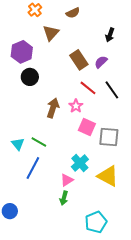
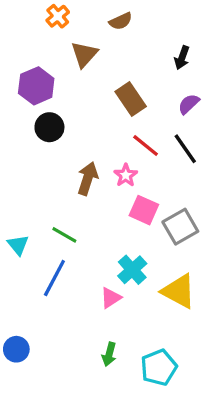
purple semicircle: (101, 62) -> (189, 104), moved
gray square: (109, 137) -> (180, 227), turned -35
cyan triangle: (18, 144) -> (18, 245), moved
green arrow: (64, 198) -> (109, 354), moved

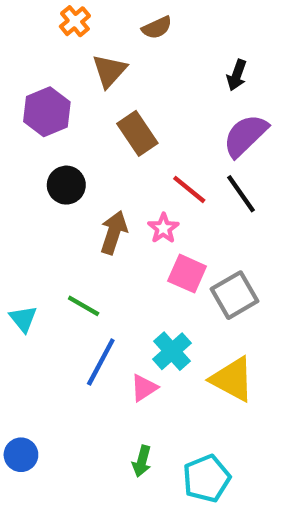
brown rectangle: (131, 99) -> (137, 133), moved
purple semicircle: (189, 104) -> (245, 135), size x1.6
black circle: (49, 127) -> (66, 185), moved
blue line: (54, 278) -> (101, 362), moved

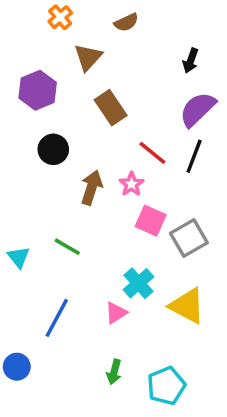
black line: (241, 194) -> (194, 156), turned 56
blue line: (101, 362) -> (57, 318), moved

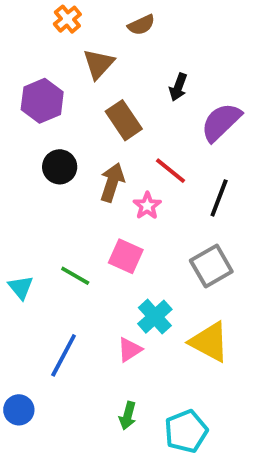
black arrow: (191, 61) -> (178, 87), moved
black line: (194, 156) -> (219, 198), moved
brown arrow: (92, 188) -> (112, 182), moved
pink square: (151, 221) -> (126, 256), moved

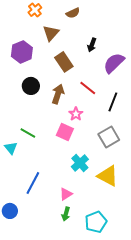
pink star: (147, 206) -> (76, 114), moved
green line: (75, 276) -> (28, 133), moved
pink triangle: (130, 350) -> (66, 194), moved

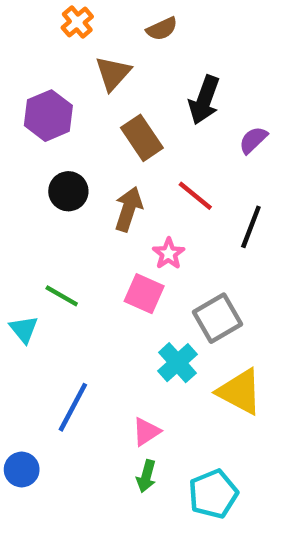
black arrow: (92, 45) -> (204, 100), size x1.5
purple semicircle: (114, 63) -> (253, 140), size x0.6
gray square: (109, 137) -> (218, 318), moved

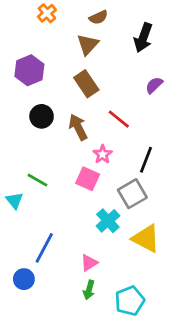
brown triangle: (113, 73) -> (88, 44), moved
black arrow: (204, 100) -> (143, 38), moved
brown arrow: (128, 209) -> (78, 127), turned -45
black line: (251, 227) -> (146, 160), moved
blue circle: (22, 470) -> (24, 279), moved

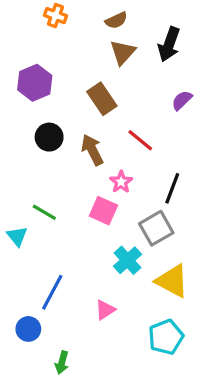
orange cross: (47, 13) -> (56, 16), turned -30
brown triangle: (88, 44) -> (123, 52), moved
green arrow: (89, 290) -> (62, 363), moved
cyan pentagon: (130, 301) -> (166, 337), moved

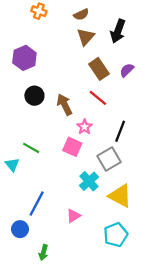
brown rectangle: (102, 99) -> (99, 69), moved

